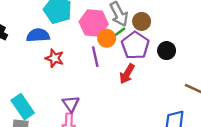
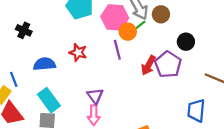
blue semicircle: (38, 35) -> (44, 64), moved
purple pentagon: (135, 45) -> (168, 64), moved

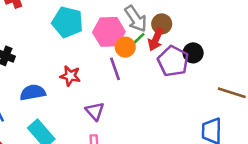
purple pentagon: (168, 64) -> (173, 61), moved
red arrow: (148, 65) -> (156, 39), moved
purple triangle: (95, 96) -> (95, 111), moved

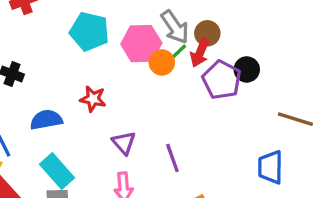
purple line: (115, 69) -> (172, 158), moved

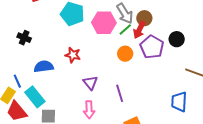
orange circle: (162, 62) -> (125, 54), moved
black circle: (247, 69) -> (177, 39), moved
cyan rectangle: (57, 171) -> (35, 97), moved

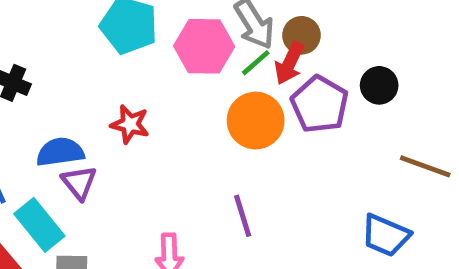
orange circle: (125, 54) -> (256, 121), size x1.5
purple triangle: (90, 83) -> (79, 183), moved
blue trapezoid: (179, 102) -> (386, 235), turned -70

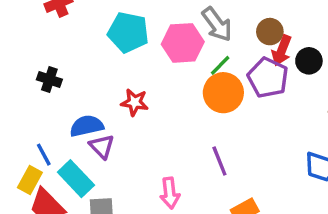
brown circle: (301, 35) -> (270, 32), moved
green line: (256, 63) -> (220, 65), moved
red arrow: (289, 63) -> (282, 50), moved

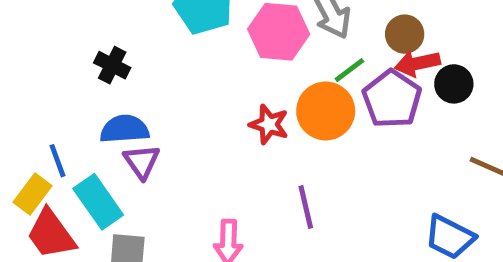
red arrow: (282, 50) -> (417, 63), turned 48
green line: (220, 65) -> (349, 70), moved
black cross: (49, 80) -> (112, 65), moved
red star: (135, 102) -> (269, 124), moved

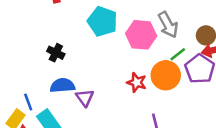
purple triangle: (142, 162) -> (85, 98), moved

